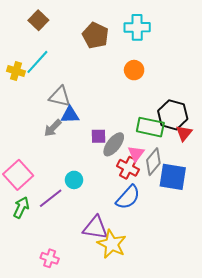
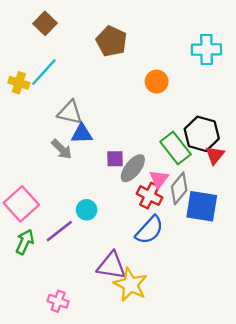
cyan cross: (137, 27) -> (206, 50), moved
green rectangle: (150, 127) -> (176, 148), turned 40
gray arrow: (53, 128) -> (62, 149), turned -90

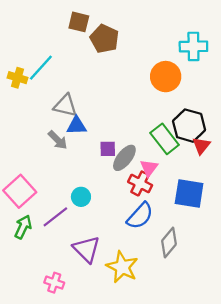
brown square: (45, 23) -> (79, 22), moved, turned -30
orange circle: (157, 82) -> (166, 77), moved, size x1.4
gray diamond: (179, 188) -> (169, 243), moved
purple triangle: (111, 266) -> (87, 249), moved, turned 36

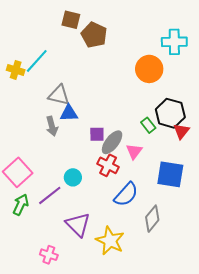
green rectangle: (165, 139) -> (148, 125), size x0.6
gray arrow: (58, 140) -> (52, 126), turned 30
red cross: (140, 183) -> (108, 165), moved

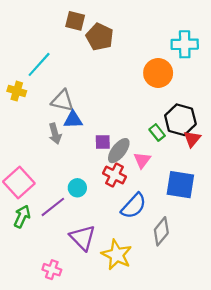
yellow cross: (16, 70) -> (17, 91), moved

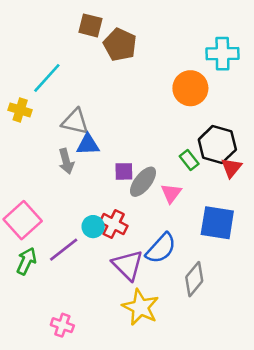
red cross: (115, 175) -> (114, 224), moved
purple triangle: (83, 238) -> (128, 265), moved

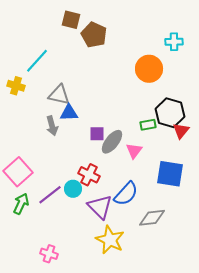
cyan cross: (222, 54) -> (174, 42), size x0.7
green rectangle: (189, 160) -> (148, 125), turned -63
cyan circle: (93, 227) -> (73, 189), moved
gray diamond: (194, 279) -> (152, 218), turned 44

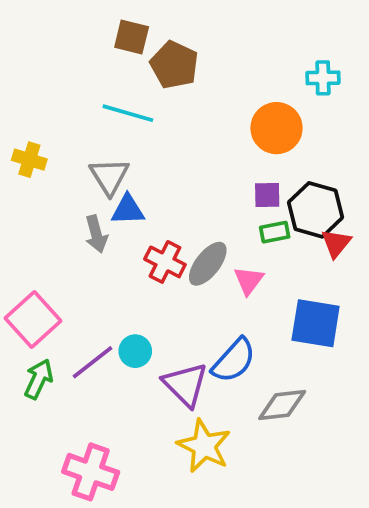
cyan line: (37, 61) -> (128, 113), moved, turned 64
gray triangle: (59, 95) -> (109, 176), turned 45
purple square: (97, 134) -> (267, 195), moved
red cross: (89, 175) -> (165, 262), moved
pink cross: (49, 254) -> (91, 472), size x1.6

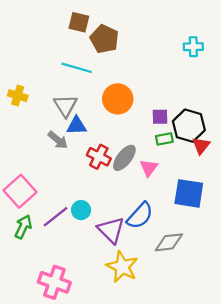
orange circle: (277, 128) -> (118, 99), moved
gray arrow: (96, 234) -> (58, 140), turned -35

